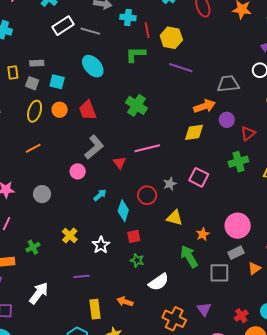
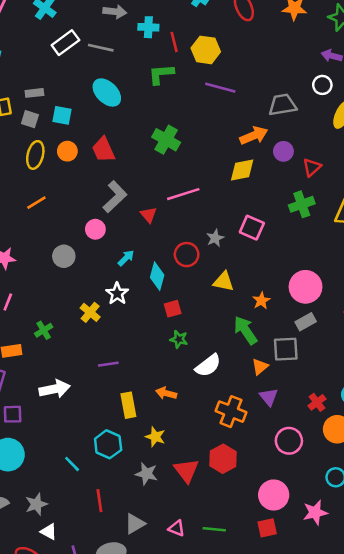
gray circle: (42, 194) -> (64, 256), moved
white star: (101, 245) -> (117, 294), moved
orange triangle: (254, 268) -> (260, 367), moved
white arrow: (39, 293) -> (55, 389), turned 45

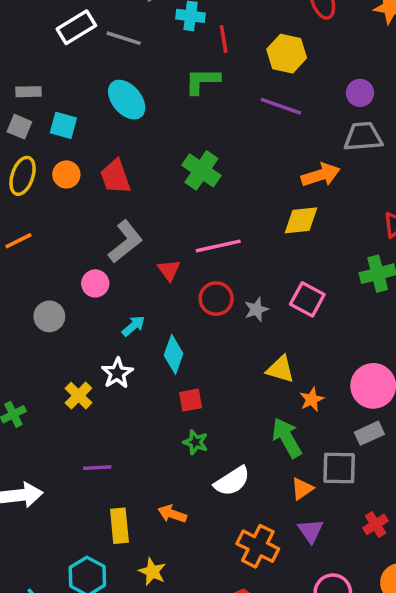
yellow hexagon: (206, 50) -> (287, 54), moved
purple circle: (283, 151) -> (360, 93), moved
red circle: (187, 255) -> (216, 299), moved
yellow triangle: (224, 281) -> (280, 369), moved
red cross: (317, 402) -> (376, 524), moved

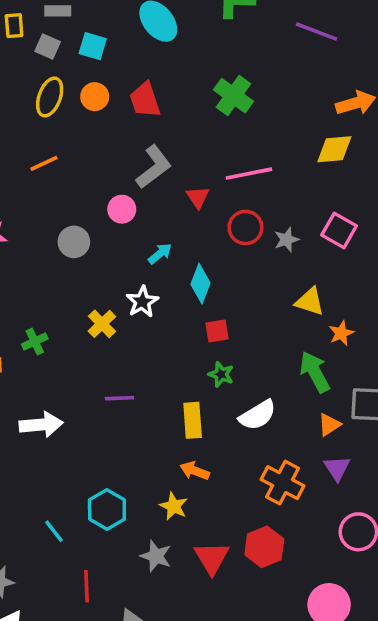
orange arrow: (172, 514) -> (195, 471), moved
yellow rectangle: (119, 526) -> (193, 420), moved

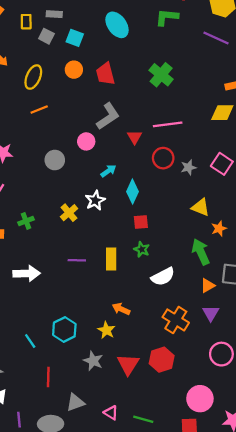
yellow ellipse: (50, 97) -> (33, 77), moved
yellow rectangle: (193, 420) -> (111, 259), moved

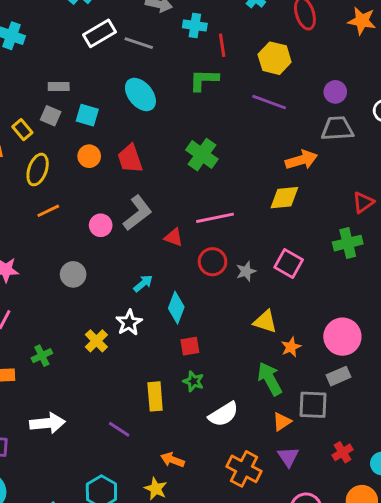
yellow rectangle: (26, 22) -> (22, 130), moved, turned -35
red triangle: (134, 137) -> (174, 237), turned -35
pink circle: (86, 141) -> (101, 225), moved
purple line: (77, 260) -> (119, 429), moved, turned 36

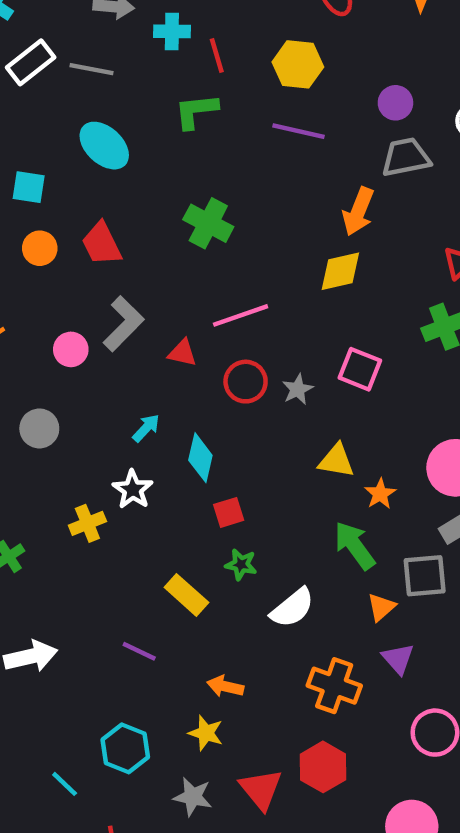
orange arrow: (301, 160) -> (358, 211), turned 136
yellow cross: (96, 341) -> (87, 523), turned 30
yellow rectangle: (155, 396) -> (186, 595), turned -36

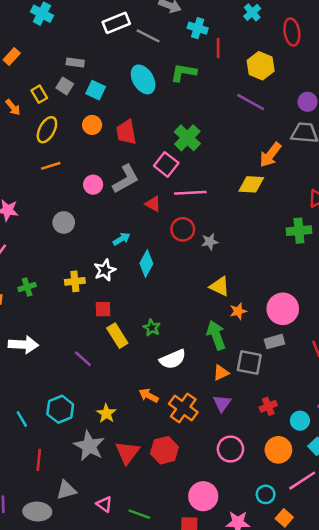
green L-shape: (196, 111) -> (184, 73), moved
pink square: (360, 369) -> (166, 164), moved
red square: (229, 512) -> (103, 309), moved
orange arrow: (225, 686) -> (149, 396), moved
gray star: (193, 797) -> (89, 446), size x1.4

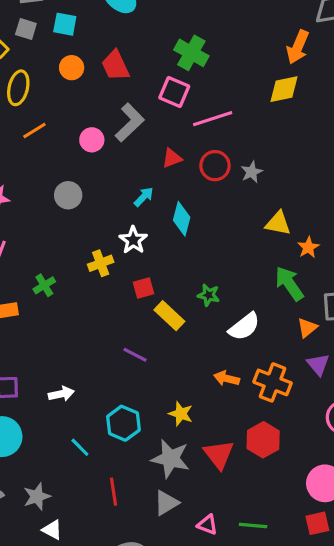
red triangle: (153, 204) -> (172, 158), moved, turned -35
white arrow: (23, 345) -> (61, 394), moved, size x0.7
gray triangle: (66, 490) -> (166, 503), moved

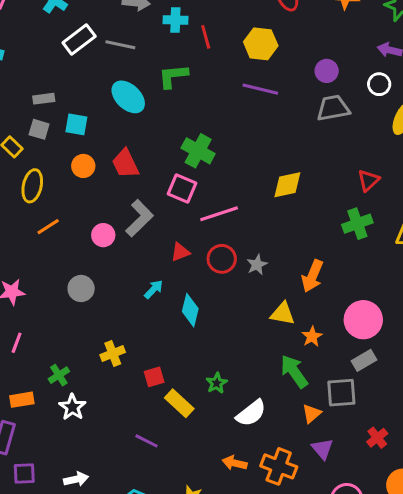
orange arrow: (298, 47) -> (312, 276), moved
white star: (133, 240) -> (72, 407), moved
green star: (209, 295) -> (217, 383), turned 30

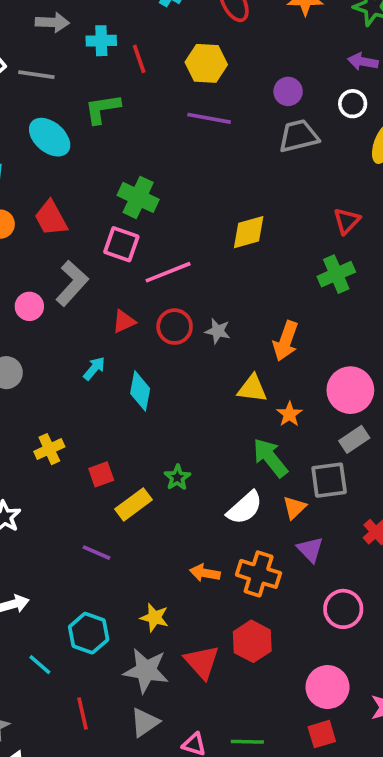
gray star: (257, 265) -> (218, 331), turned -30
yellow rectangle: (179, 403) -> (133, 504), turned -76
white semicircle: (251, 413) -> (245, 508), moved

